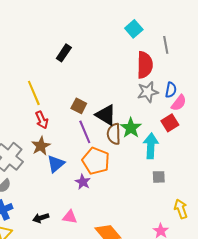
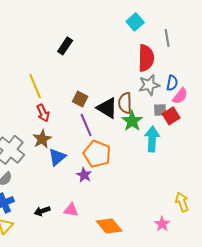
brown semicircle: (114, 134) -> (125, 103), moved
gray square: (159, 177) -> (160, 110), moved

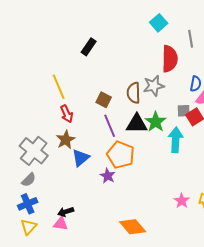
gray star: (149, 85) -> (154, 86), moved
brown semicircle: (125, 103) -> (134, 93), moved
black triangle: (107, 108) -> (137, 124), moved, turned -30
pink triangle: (71, 210) -> (61, 224), moved
pink star: (162, 224) -> (182, 201), moved

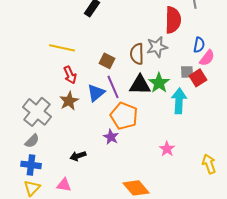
yellow line: (59, 87) -> (62, 48), turned -55
blue triangle: (81, 158) -> (96, 93), moved
pink star: (182, 201) -> (167, 149), moved
blue cross: (28, 204) -> (31, 165), turned 30
black arrow: (66, 212) -> (78, 156), moved

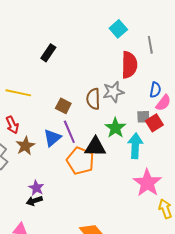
red arrow: (70, 75) -> (12, 125), moved
black triangle: (140, 85) -> (95, 147), moved
purple star: (111, 137) -> (36, 188), moved
pink star: (167, 149) -> (147, 183), moved, size x1.8

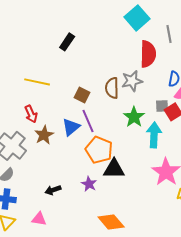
cyan square: (118, 29) -> (137, 18), size x1.4
black triangle: (95, 147) -> (114, 169), moved
purple star: (36, 188) -> (89, 184), moved

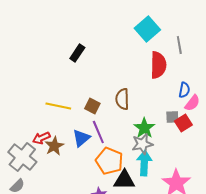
gray star: (132, 81) -> (142, 144), moved
yellow line: (37, 82) -> (58, 106), moved
red arrow: (31, 114) -> (41, 138), moved, turned 90
cyan arrow: (154, 135) -> (144, 163), moved

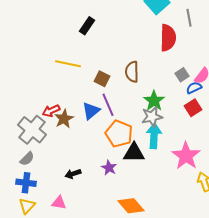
blue semicircle: (184, 90) -> (194, 88), moved, turned -126
yellow line: (58, 106) -> (68, 64), moved
gray square: (172, 117) -> (182, 75), moved, turned -32
red square: (183, 123) -> (193, 108), moved

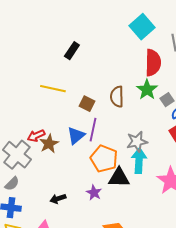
green star: (154, 101) -> (147, 90), moved
purple line: (108, 105) -> (93, 130), turned 35

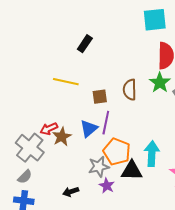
cyan square: (142, 27) -> (155, 20), turned 35
brown square: (87, 104) -> (100, 97), turned -35
gray star: (137, 142) -> (99, 167), moved

